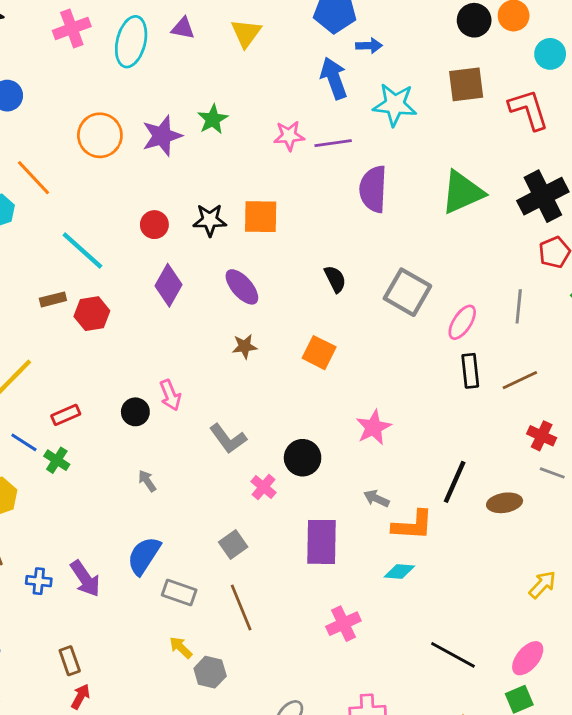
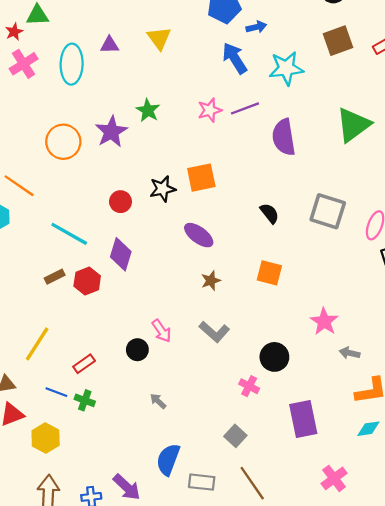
purple diamond: (168, 285) -> (121, 254), moved
gray L-shape: (228, 439) -> (214, 332), moved
gray arrow: (376, 498) -> (350, 353), moved

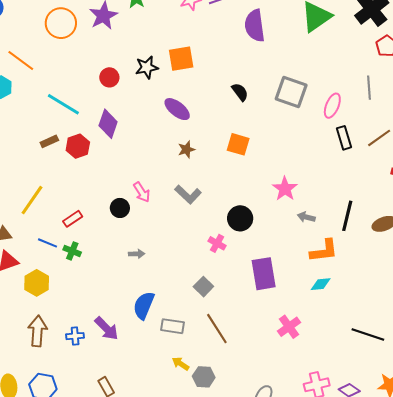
gray arrow: (158, 401) -> (137, 254), turned 133

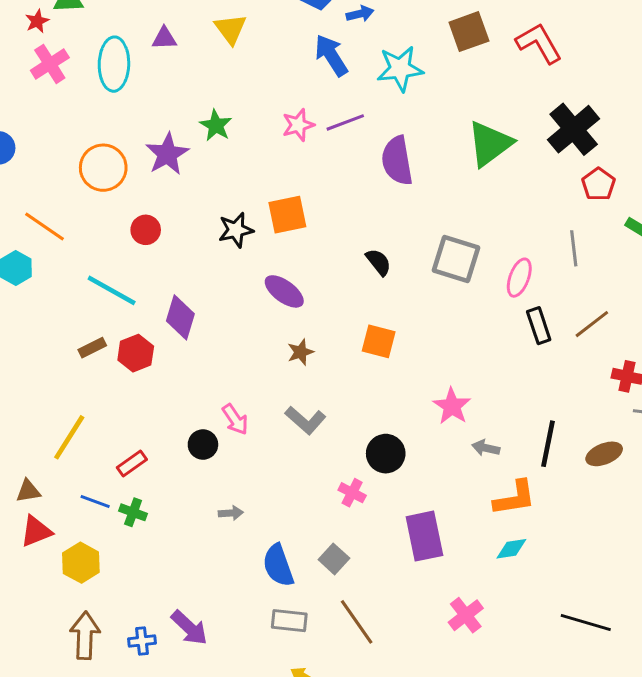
red circle: (109, 77) -> (146, 230), moved
blue semicircle: (144, 305) -> (278, 565), moved, turned -40

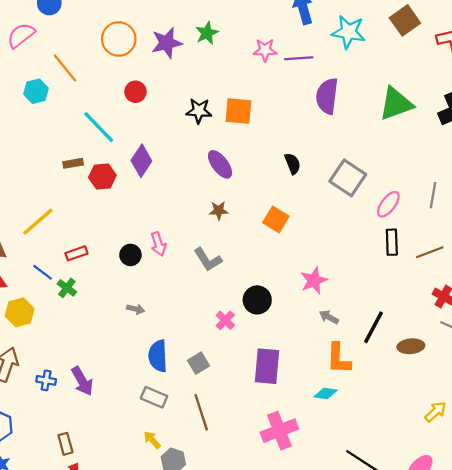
brown square: (469, 32) -> (405, 20), turned -32
orange L-shape: (515, 498) -> (339, 358), turned 84
pink cross: (466, 615) -> (279, 431), size x1.4

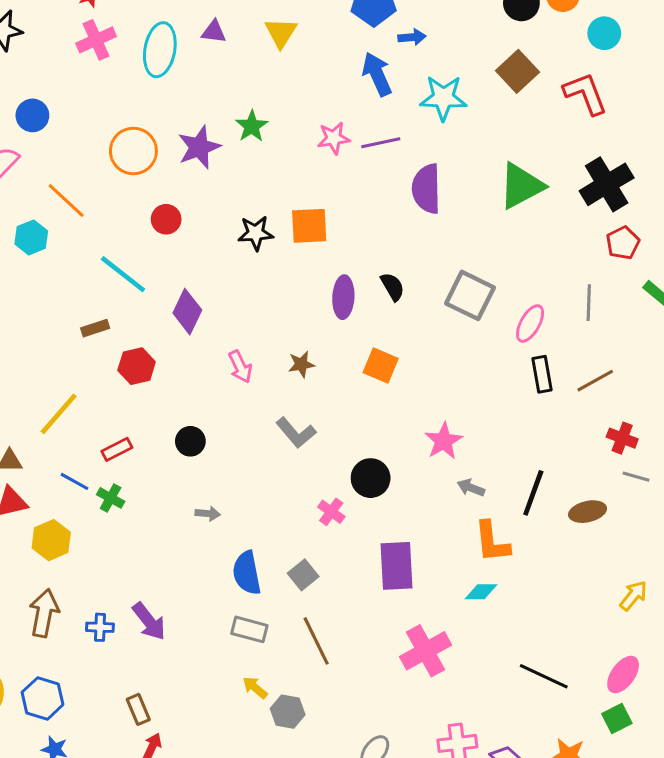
purple ellipse: (220, 164) -> (343, 297), moved, turned 48
red hexagon: (102, 176) -> (137, 366), moved
pink arrow: (158, 244) -> (240, 367), moved

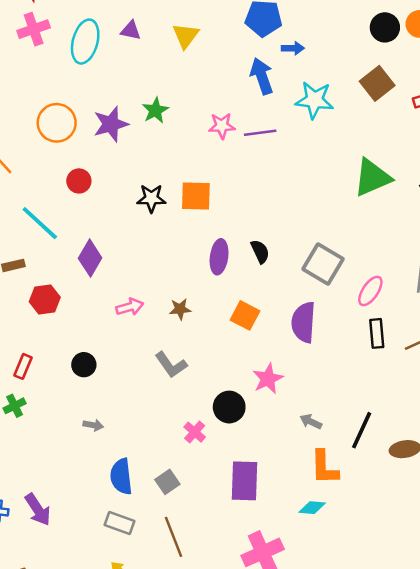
purple semicircle: (426, 189) -> (304, 322), moved
pink arrow: (240, 367) -> (130, 307), turned -84
pink star: (444, 441) -> (268, 379), moved
red rectangle: (117, 449) -> (23, 366), turned -45
green cross: (111, 498) -> (15, 406), turned 30

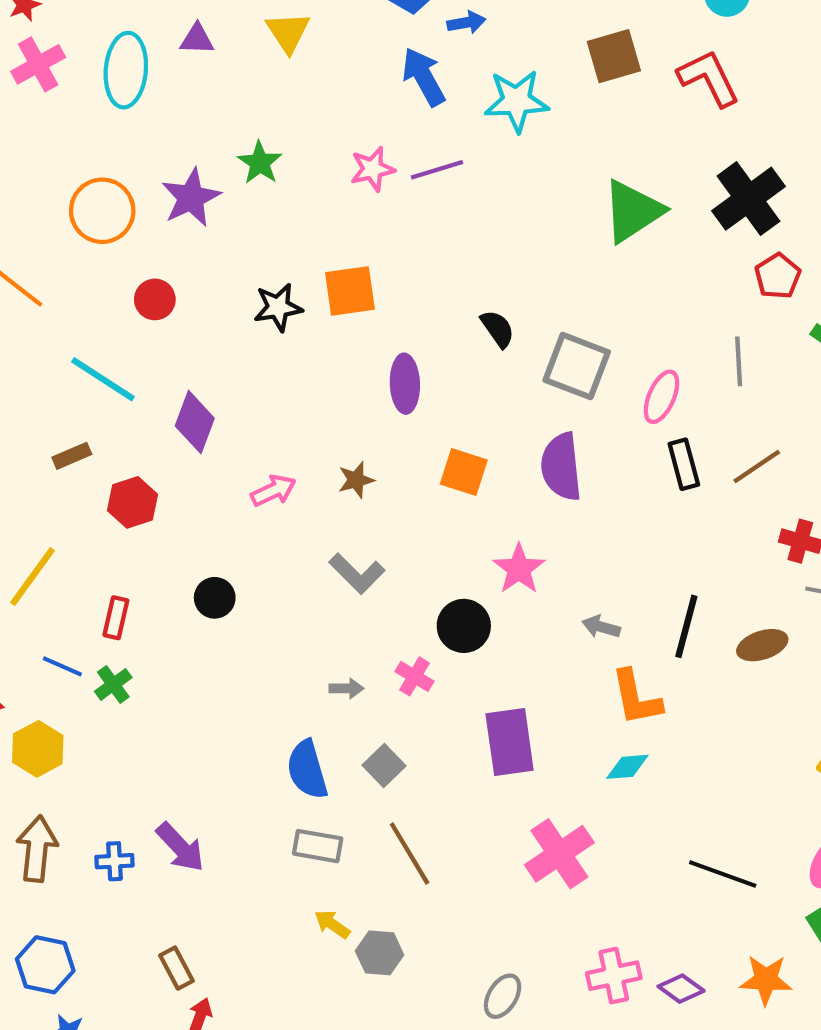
brown square: (377, 83) -> (614, 56), turned 32
black semicircle: (260, 252) -> (498, 329), moved
gray arrow: (93, 425) -> (347, 688), moved

